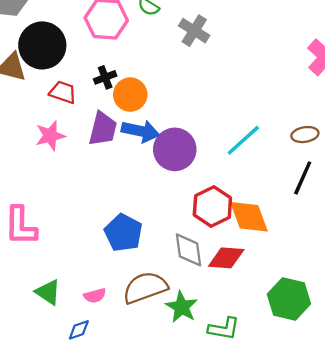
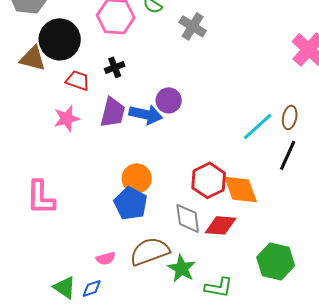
orange circle: (130, 95) -> (137, 178), moved
brown ellipse: (305, 135) -> (290, 117), turned -70
cyan line: (243, 140) -> (258, 126), moved
purple circle: (175, 149) -> (169, 100), moved, size x0.7
green triangle: (48, 292) -> (65, 287), moved

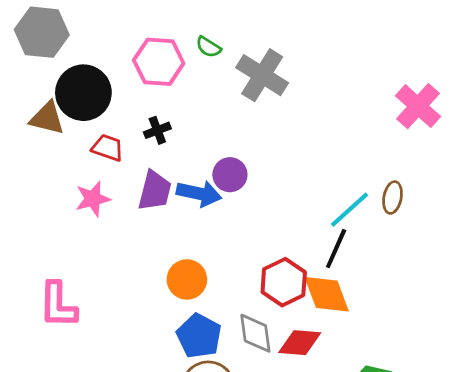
gray cross: (193, 26) -> (262, 75), size x1.4
black line: (288, 155) -> (336, 249), moved
blue pentagon: (131, 203) -> (199, 336), moved

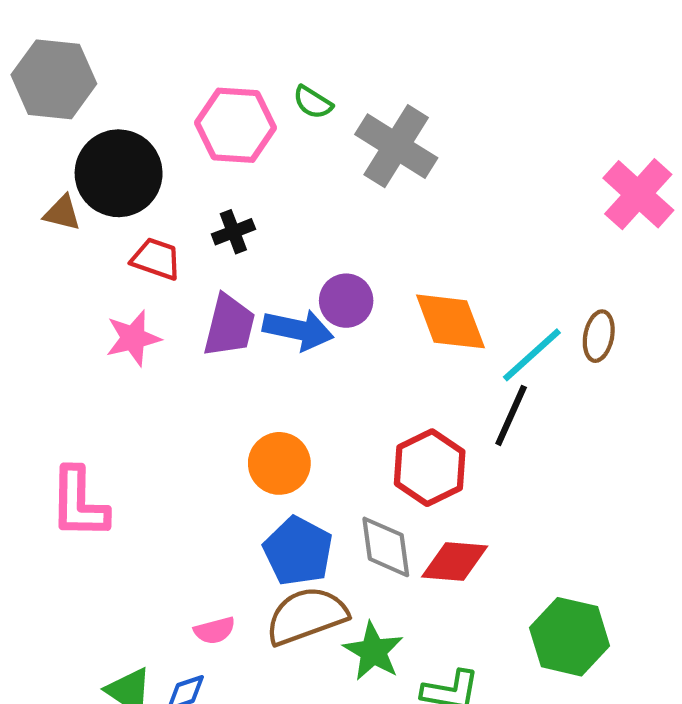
brown triangle: (47, 118) -> (62, 213), size x0.7
orange diamond: (327, 294) -> (450, 321), moved

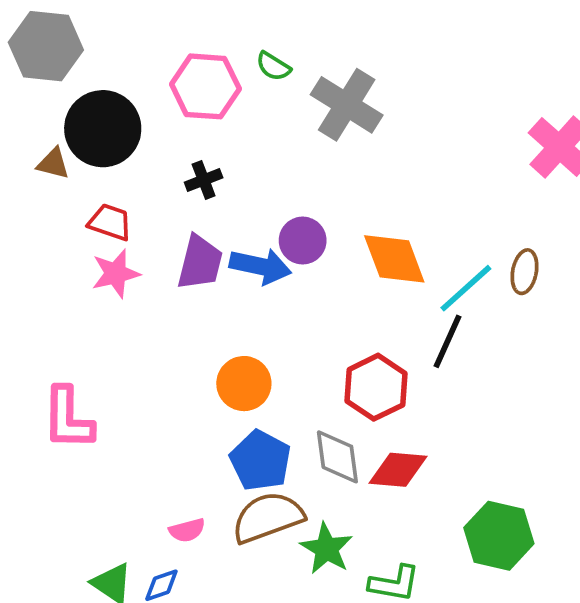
red trapezoid: (156, 259) -> (110, 222), moved

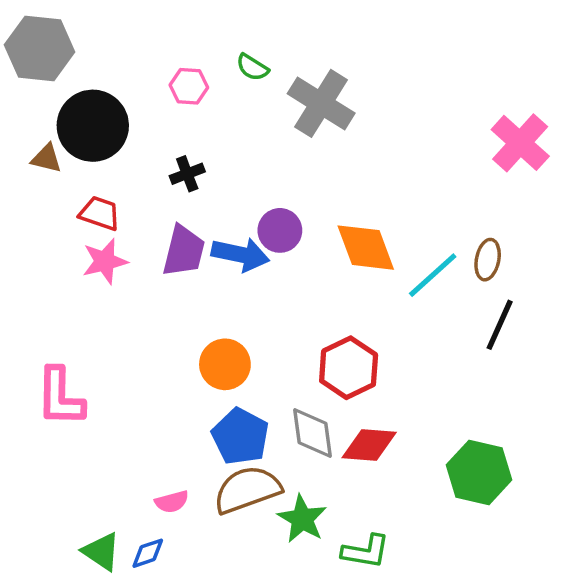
pink hexagon: (205, 86) -> (189, 86), size x0.6
black line: (447, 341) -> (500, 325), moved
green hexagon: (499, 536) -> (479, 472), moved

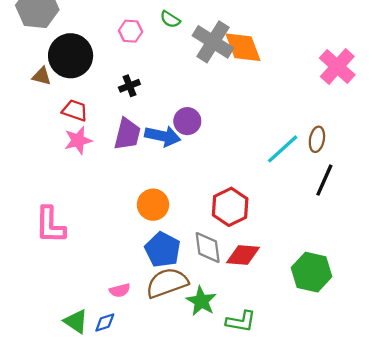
orange diamond: (366, 248) -> (243, 47), moved

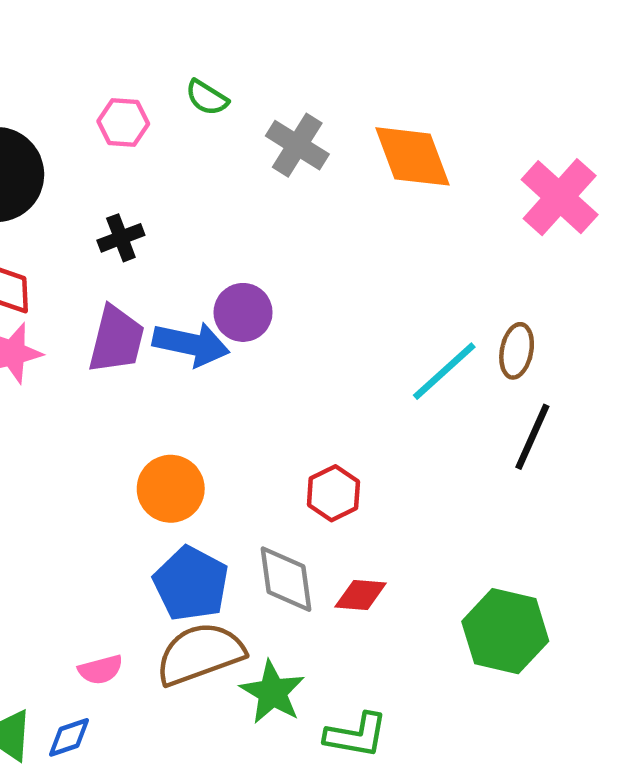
gray cross: (213, 42) -> (297, 145), size x0.7
orange diamond: (243, 47) -> (413, 156), moved
red hexagon: (230, 207) -> (333, 493), size x0.7
red diamond: (243, 255) -> (361, 595), size x0.7

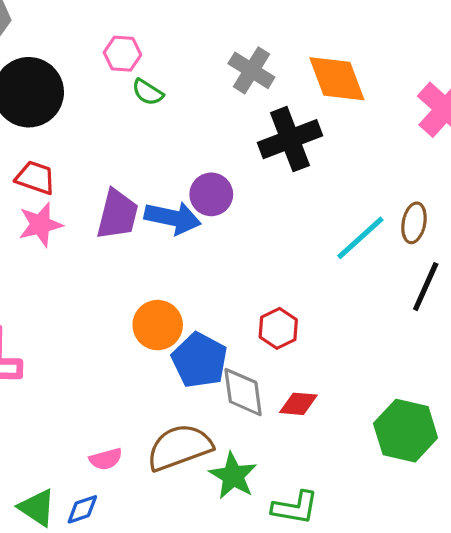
green semicircle: (207, 98) -> (148, 92), moved
black cross: (121, 238) -> (290, 139), moved, size x1.8
blue pentagon: (191, 584) -> (200, 360), moved

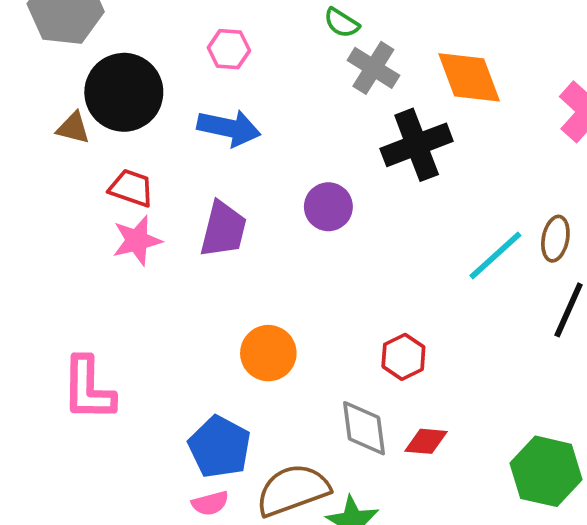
green semicircle: (148, 92) -> (342, 23), moved
blue arrow: (173, 218) -> (229, 128), moved
blue pentagon: (200, 360) -> (220, 447), moved

